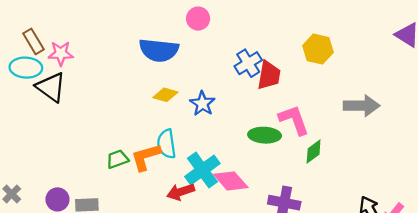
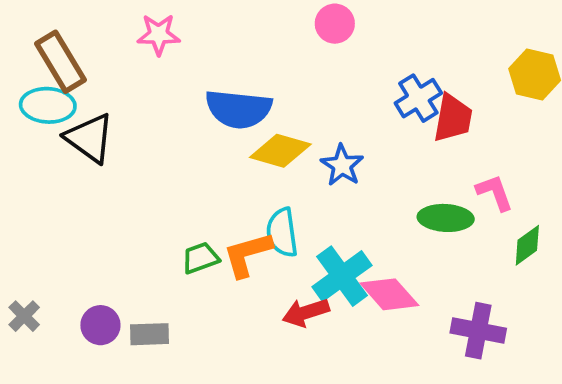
brown rectangle: (33, 41) -> (60, 62), size x1.4
blue semicircle: (159, 50) -> (239, 109), moved
pink star: (61, 53) -> (159, 35), moved
yellow diamond: (165, 95) -> (280, 151), size x1.4
pink L-shape: (294, 120) -> (495, 193), size x0.7

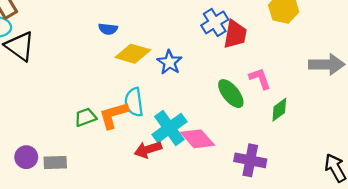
blue semicircle: (239, 109) -> (108, 29), size x0.5
green ellipse: (446, 218) -> (231, 94), turned 48

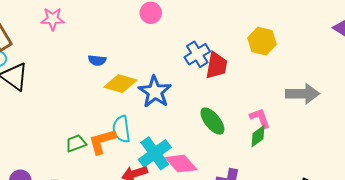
blue star: (169, 62) -> (155, 92), size x1.4
pink L-shape: (260, 78) -> (260, 118), moved

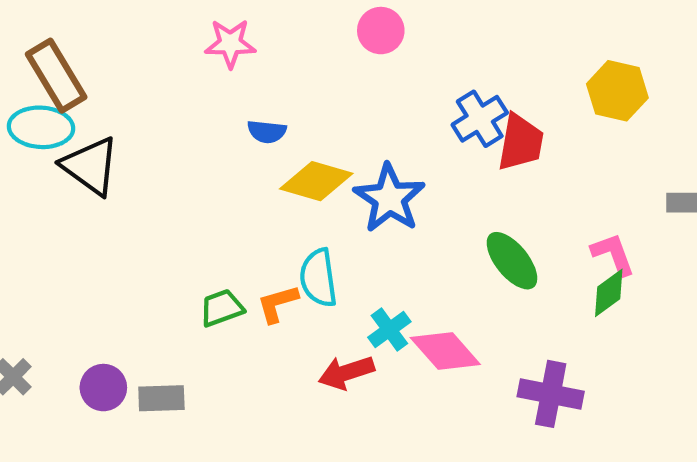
pink star: (53, 19) -> (230, 43), moved
orange L-shape: (102, 141) -> (278, 304), size x0.7
cyan cross: (155, 153) -> (389, 329), size x0.6

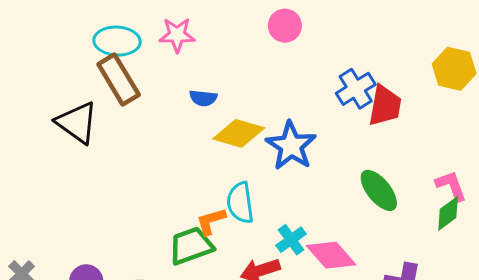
brown rectangle: (56, 76) -> (119, 80), moved
cyan ellipse: (41, 127) -> (117, 41), moved
green trapezoid: (222, 308) -> (191, 246), moved, size x1.4

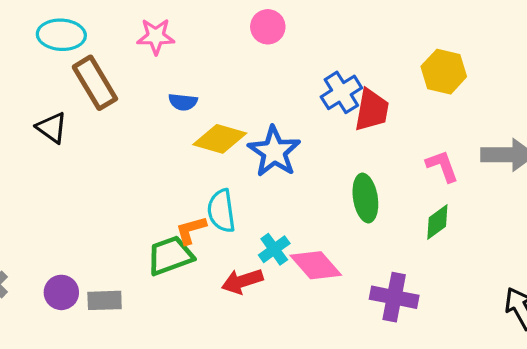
cyan ellipse: (117, 41) -> (61, 35), moved
black triangle: (77, 123) -> (52, 128), size x0.7
pink L-shape: (451, 186) -> (442, 166), moved
green ellipse: (379, 190) -> (365, 198), turned 30

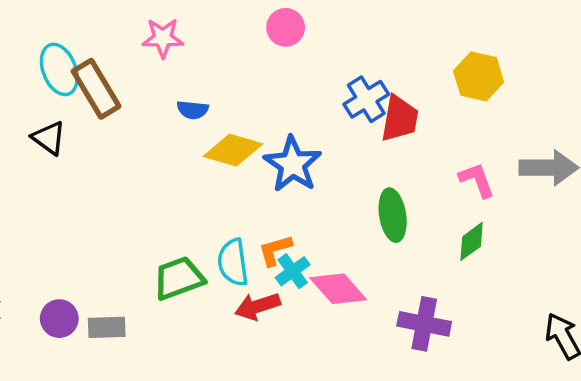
cyan ellipse: (61, 35) -> (59, 69), moved, turned 66
cyan semicircle: (221, 211) -> (233, 262), moved
orange L-shape: (191, 230) -> (275, 250), moved

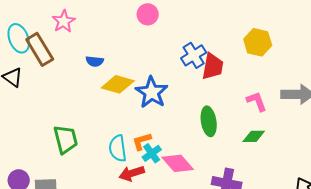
pink star: (163, 38) -> (64, 21), moved, turned -30
green diamond: (472, 241) -> (254, 136), turned 35
green trapezoid: (179, 278) -> (66, 139), moved, turned 96

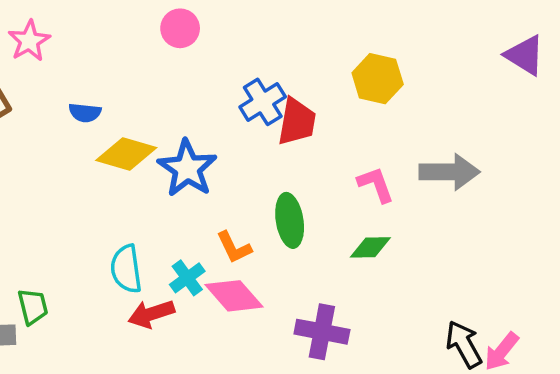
green trapezoid: (66, 139) -> (33, 307), moved, size x0.7
orange L-shape: (142, 141) -> (234, 247), moved, turned -100

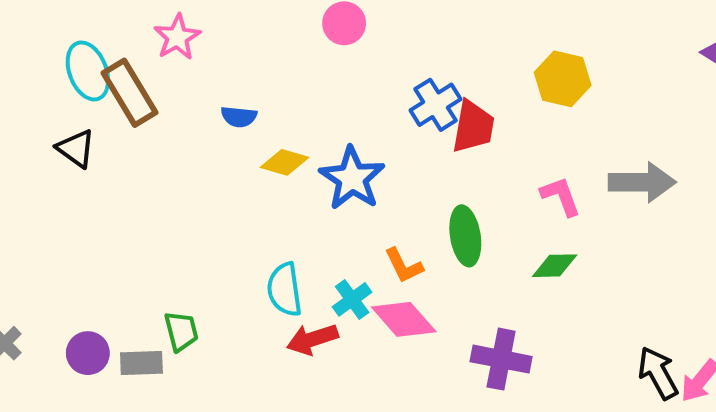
yellow diamond: (126, 154) -> (285, 162), size x0.7

